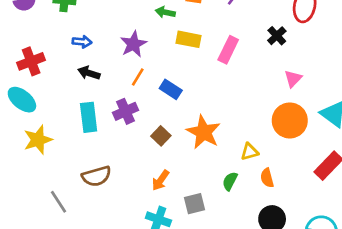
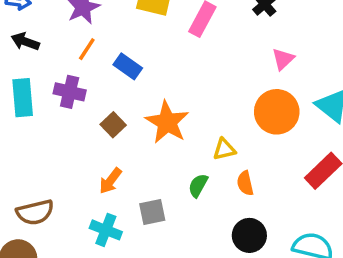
purple cross: (125, 111) -> (70, 92), turned 35
brown semicircle: (97, 176) -> (35, 212), moved

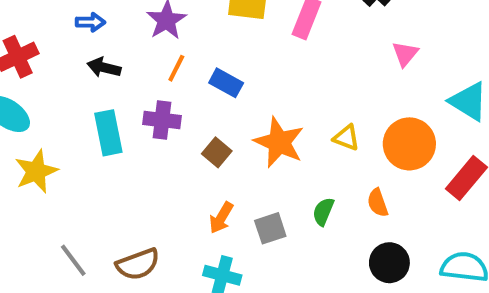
orange circle: (277, 112) -> (409, 144), moved
yellow triangle: (224, 149) -> (346, 138), moved, turned 40
gray square: (152, 212) -> (270, 228), moved

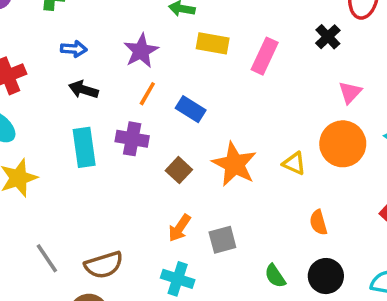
orange circle: (409, 144) -> (343, 144), moved
green semicircle: (323, 212) -> (275, 276), moved, turned -60

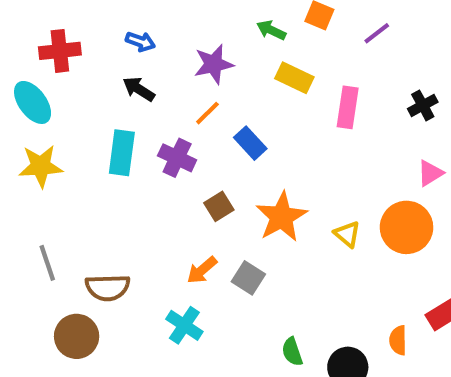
pink rectangle: (265, 56) -> (348, 107), turned -32
orange semicircle: (318, 222) -> (398, 340), moved
gray square: (222, 240) -> (248, 278), moved, turned 32

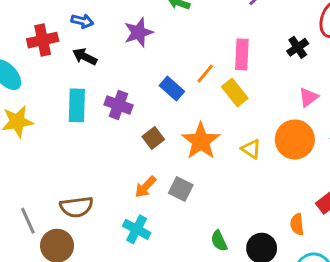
red cross: (60, 51) -> (43, 40), moved
yellow rectangle: (294, 78) -> (235, 92), moved, turned 32
orange line: (207, 113) -> (205, 74), moved
gray line: (47, 263) -> (28, 221), moved

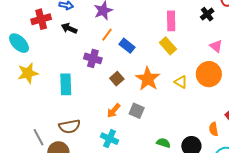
orange line: (205, 74) -> (107, 35), moved
pink triangle: (308, 97) -> (216, 46), turned -40
cyan rectangle: (77, 105) -> (66, 84), moved
green semicircle: (219, 241) -> (163, 143), turned 136

